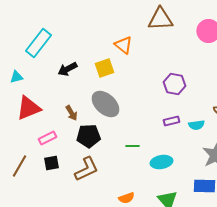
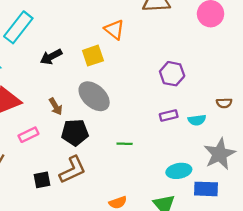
cyan ellipse: (161, 162) -> (179, 171), moved
black square: (51, 163) -> (42, 180), moved

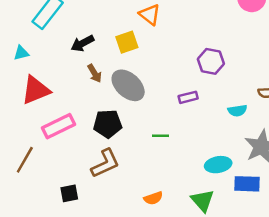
brown arrow: (56, 106) -> (94, 73), moved
purple rectangle: (169, 115) -> (188, 97), moved
pink rectangle: (28, 135) -> (58, 126), size x1.5
black square: (42, 180) -> (69, 193), moved

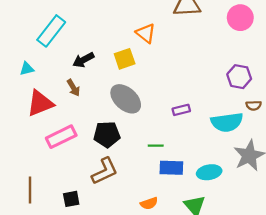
purple hexagon: (211, 61) -> (239, 77), moved
brown arrow: (94, 73) -> (73, 88), moved
cyan semicircle: (237, 111) -> (227, 122), size x1.8
brown line: (25, 160) -> (30, 190), moved, turned -30
blue rectangle: (247, 184) -> (171, 168), moved

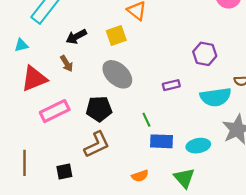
purple hexagon: (239, 77) -> (205, 54), moved
green line: (156, 146) -> (146, 120), turned 64

